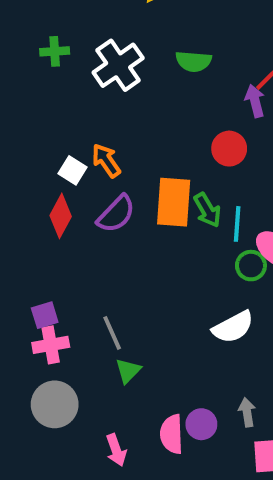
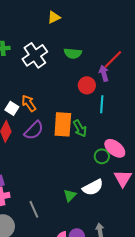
red circle: (229, 149) -> (87, 85), moved
cyan line: (237, 224) -> (102, 104), moved
gray line: (112, 333) -> (34, 209), moved
green triangle: (128, 371) -> (70, 195), moved

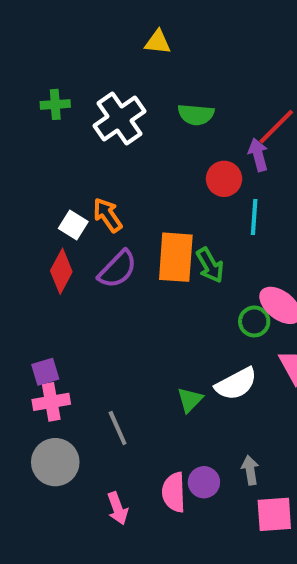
yellow triangle: (54, 17) -> (158, 42), turned 32

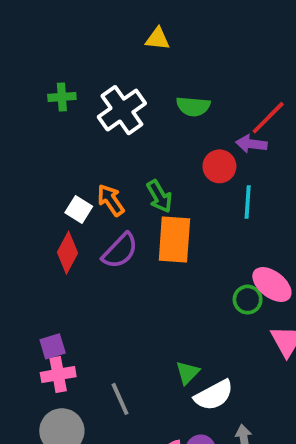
purple arrow: (258, 155) -> (251, 144), turned -68
green arrow: (210, 265) -> (159, 196), moved
white semicircle: (236, 384) -> (214, 395), moved

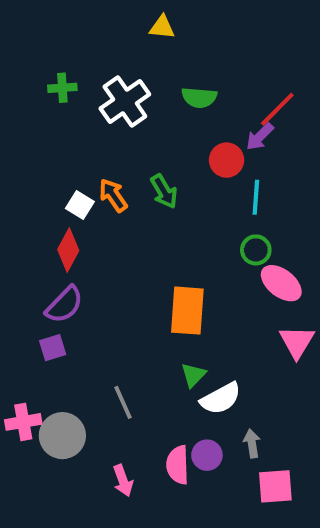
purple arrow: (251, 144) -> (260, 137), turned -52
orange rectangle: (174, 239) -> (187, 311), moved
purple semicircle: (120, 251) -> (64, 305), moved
green circle: (248, 300) -> (256, 250), moved
pink cross: (58, 375) -> (23, 422), moved

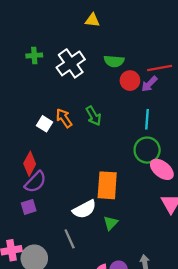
red line: (277, 109) -> (160, 68), turned 35
red circle: (227, 160) -> (130, 81), moved
red diamond: (68, 250) -> (30, 164), moved
green circle: (256, 250) -> (147, 150), size x1.5
white semicircle: (221, 398) -> (84, 209), moved

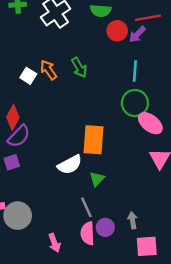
gray line: (70, 239) -> (86, 207), moved

